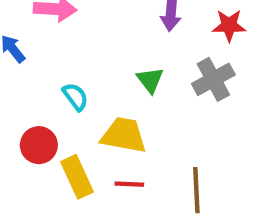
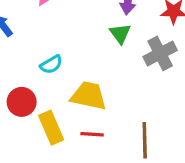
green triangle: (150, 80) -> (120, 34), moved
cyan semicircle: (75, 97) -> (51, 64), turned 95

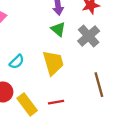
yellow trapezoid: (89, 96) -> (53, 63), moved, turned 76
brown line: (145, 140) -> (99, 85), moved

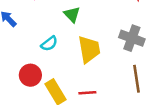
green triangle: (58, 29) -> (72, 14), moved
gray cross: (89, 36) -> (132, 38), moved, turned -35

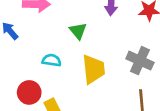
cyan semicircle: (49, 44) -> (52, 60), turned -138

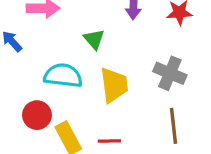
cyan semicircle: (52, 60) -> (63, 75), size x1.6

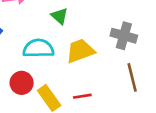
yellow trapezoid: (114, 85) -> (80, 51), turned -96

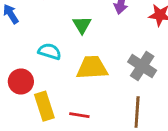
cyan semicircle: (38, 48) -> (50, 51), size x0.7

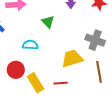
yellow trapezoid: (92, 68) -> (72, 58), moved

